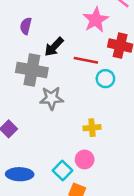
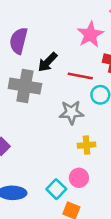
purple semicircle: (26, 26) -> (19, 41), size x1.5
gray star: (52, 98) -> (71, 112), moved

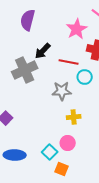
purple semicircle: (19, 41) -> (28, 20), moved
gray cross: (25, 86) -> (25, 70), turned -35

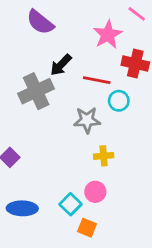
purple semicircle: (28, 20) -> (40, 22), turned -65

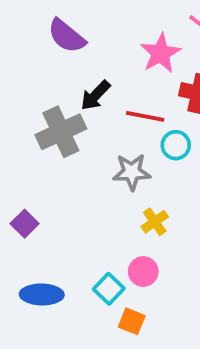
yellow cross: (104, 156) -> (155, 222), turned -30

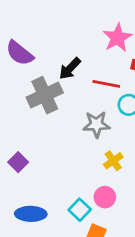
purple semicircle: (67, 36) -> (20, 53), moved

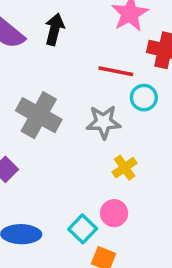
black arrow: (70, 68) -> (55, 29), moved, turned 150
gray cross: (45, 95) -> (39, 115), moved, turned -36

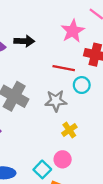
black arrow: (55, 29) -> (24, 41), turned 78

